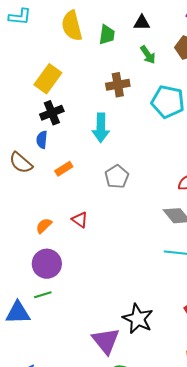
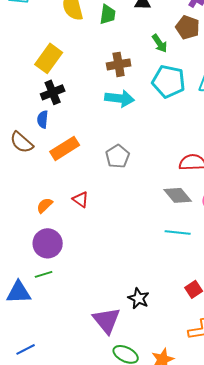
green arrow: (148, 55) -> (160, 43), moved
cyan arrow: (101, 128) -> (120, 98), moved, turned -84
orange rectangle: (64, 169) -> (65, 148), size x1.6
black star: (138, 319) -> (139, 298), size x0.7

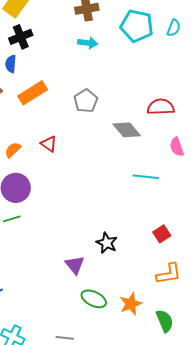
cyan arrow: (120, 98) -> (88, 43), size x0.7
gray diamond: (178, 195) -> (127, 130), moved
purple triangle: (107, 320) -> (75, 265), size x0.7

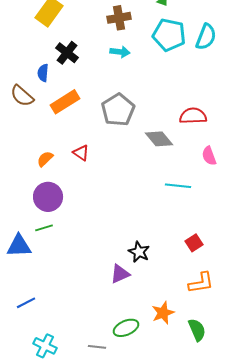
cyan semicircle: (174, 28) -> (206, 37), size x1.5
black cross: (21, 37) -> (67, 53), moved, turned -30
gray pentagon: (86, 101) -> (118, 110), size x1.4
purple triangle: (75, 265) -> (120, 274), moved, turned 45
green ellipse: (94, 299) -> (126, 328), moved, turned -50

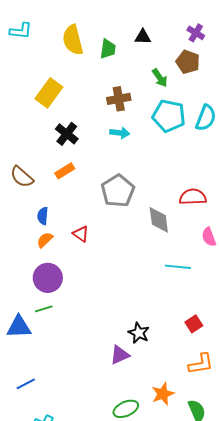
blue semicircle: (43, 73) -> (43, 216), moved
orange rectangle: (65, 102) -> (65, 171), moved, size x0.7
gray diamond: (159, 139) -> (159, 220), turned 32

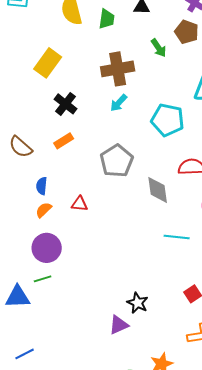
brown cross: (119, 99) -> (118, 69), size x1.4
cyan pentagon: (169, 116) -> (168, 120), moved
cyan arrow: (120, 133) -> (119, 103), turned 126
red triangle: (81, 234) -> (80, 204), turned -30

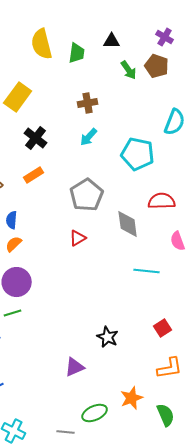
green arrow: (159, 48) -> (129, 70), moved
brown cross: (118, 69) -> (88, 103), size x0.6
red triangle: (80, 204) -> (78, 238), moved, turned -36
purple triangle: (119, 325) -> (75, 367), moved

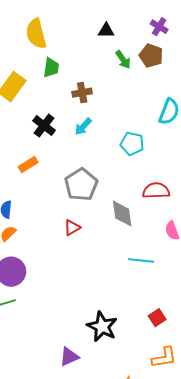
green trapezoid: (77, 53) -> (51, 68), moved
black cross: (36, 138) -> (44, 126), moved
cyan pentagon: (138, 154) -> (132, 144), size x0.7
black star: (108, 337) -> (102, 327), size x1.4

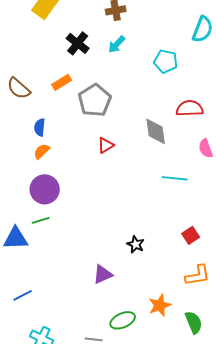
gray pentagon: (81, 185) -> (95, 100), moved
black star: (102, 327) -> (136, 244), size x0.6

